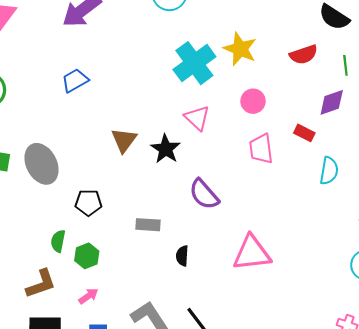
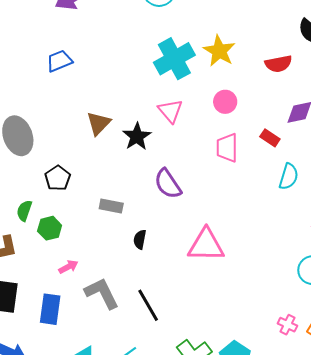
black pentagon: (89, 203) -> (58, 178), turned 30
pink arrow: (88, 296) -> (68, 267), moved

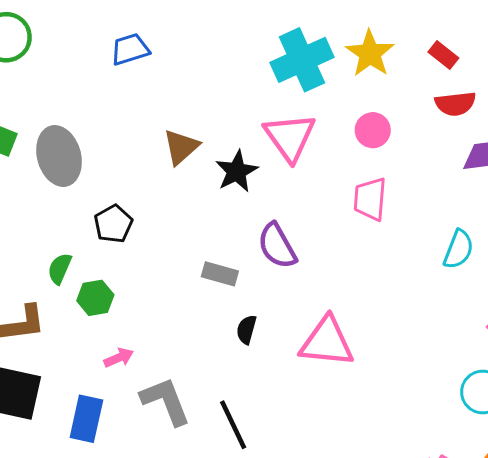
red semicircle: (278, 64) -> (455, 104), moved
pink triangle: (170, 111) -> (290, 137), size x1.4
red rectangle: (270, 138) -> (443, 55), moved
gray rectangle: (111, 206) -> (220, 274), moved
black semicircle: (140, 239) -> (246, 330), moved

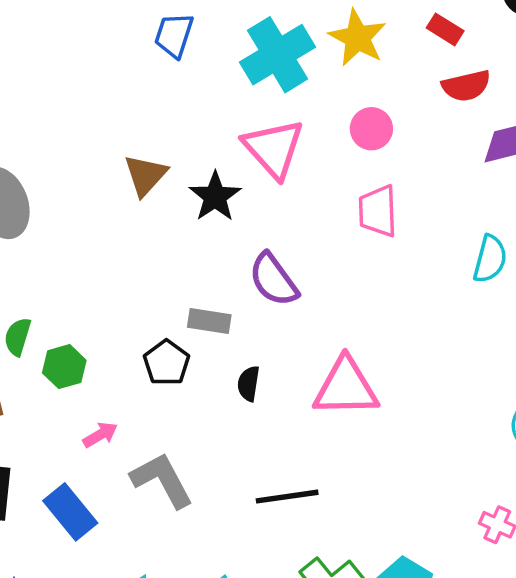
blue trapezoid: (130, 49) -> (174, 35), moved, turned -48
black pentagon: (113, 224) -> (167, 363), moved
blue rectangle: (86, 419) -> (70, 512), turned -45
black line: (233, 425) -> (287, 497), moved, turned -66

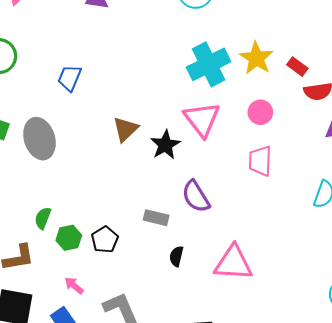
red rectangle: (445, 29) -> (297, 67), moved
blue trapezoid: (174, 35) -> (70, 78), moved
black pentagon: (167, 363) -> (105, 240), moved
pink arrow: (100, 435) -> (74, 286), moved, turned -114

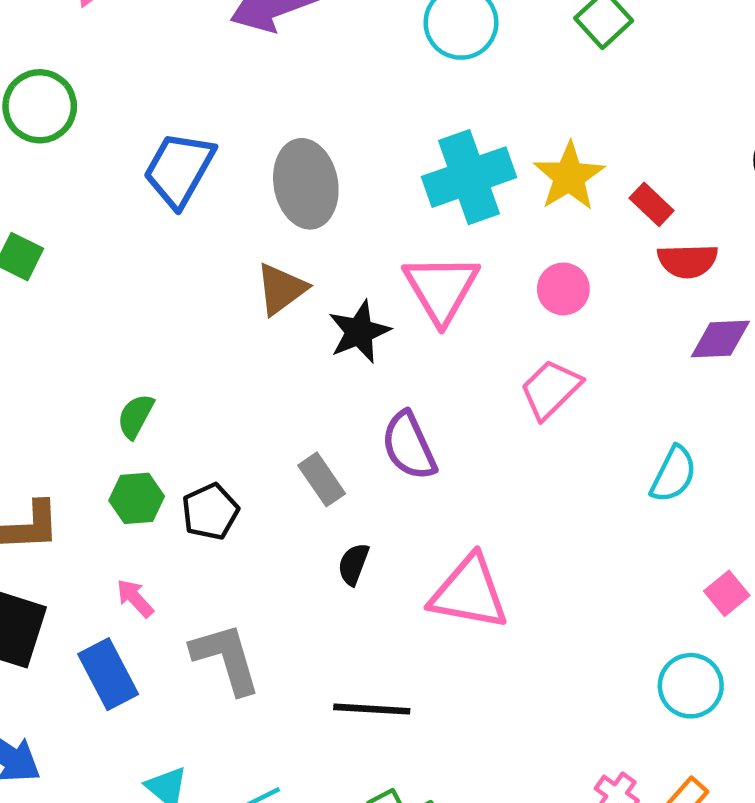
blue trapezoid: (70, 78) -> (179, 169), size x1.4
gray ellipse: (39, 139) -> (306, 184), moved
pink trapezoid: (260, 161) -> (551, 389), turned 36
green semicircle: (43, 218) -> (136, 416), moved
gray rectangle: (156, 218) -> (322, 479), turned 35

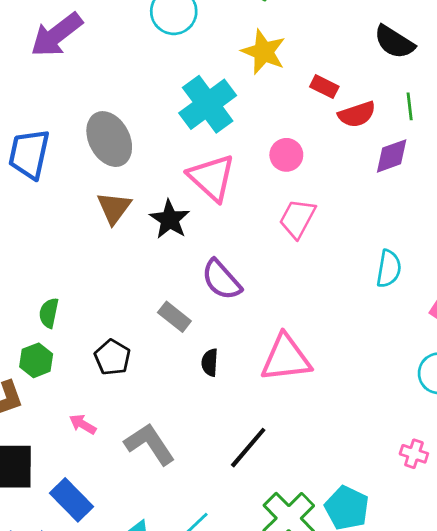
yellow star: (569, 176) -> (264, 52), moved
cyan semicircle: (673, 474) -> (389, 269), moved
green hexagon: (137, 498) -> (36, 360), moved
blue rectangle: (108, 674) -> (71, 500), moved
black line: (372, 709) -> (248, 448), turned -36

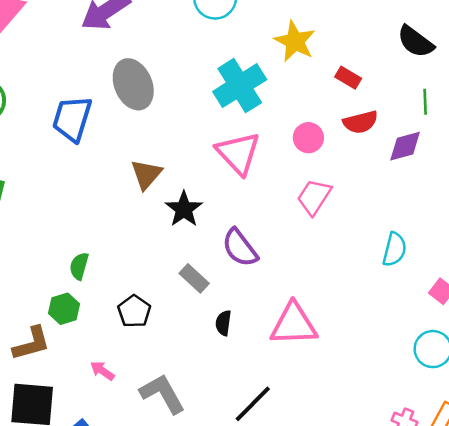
red semicircle: (357, 114) -> (360, 122), moved
gray ellipse: (109, 139) -> (133, 84), moved
black star: (170, 219) -> (184, 209), moved

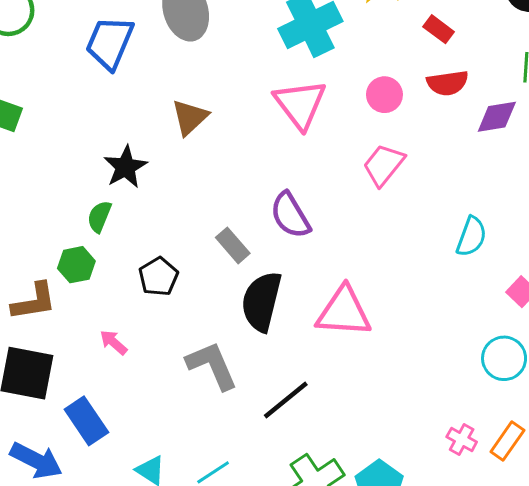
black star: (184, 209) -> (125, 167), moved
black semicircle: (223, 323) -> (262, 301), size x2.0
gray L-shape: (162, 394) -> (212, 365), moved

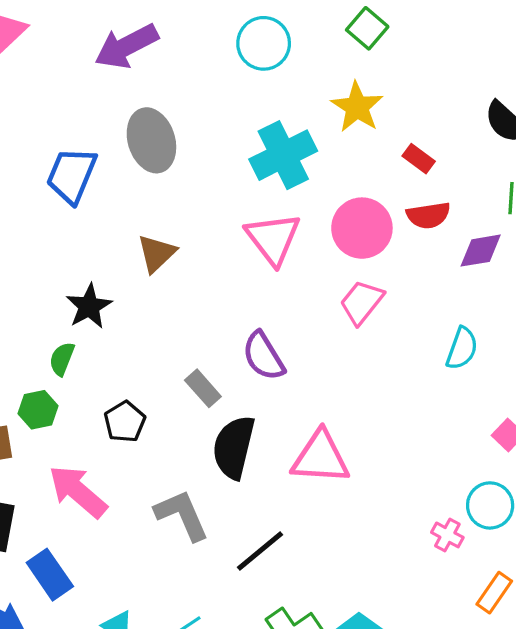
pink circle: (384, 95) -> (362, 228), size x1.6
cyan semicircle: (471, 237) -> (462, 348), moved
pink arrow: (113, 342) -> (78, 491), size x2.0
pink cross: (462, 439) -> (447, 535), moved

